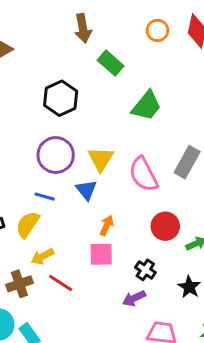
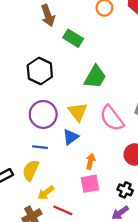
green trapezoid: (146, 106) -> (95, 77), moved
blue triangle: (86, 190) -> (71, 137), turned 42

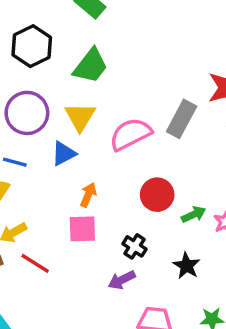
green trapezoid: (95, 77) -> (91, 66), moved
pink semicircle: (112, 118) -> (130, 134), turned 92

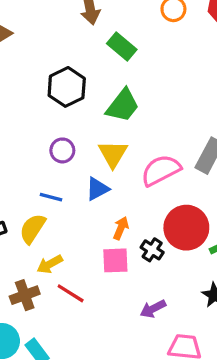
purple circle: (27, 113) -> (62, 150), size x0.6
red circle: (157, 195) -> (186, 228), size x1.4
black cross: (134, 246) -> (152, 250), moved

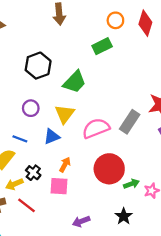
green rectangle: (122, 47) -> (102, 46), moved, turned -72
black cross: (152, 250) -> (33, 173), moved

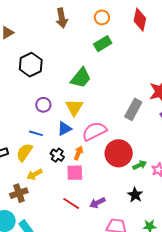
orange circle: (115, 20) -> (102, 17), moved
black hexagon: (38, 66) -> (31, 65), moved
pink semicircle: (96, 128) -> (94, 131), moved
black cross: (33, 173) -> (57, 155), moved
red line: (27, 205) -> (71, 204), moved

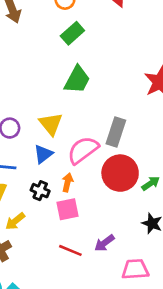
green trapezoid: (81, 78) -> (77, 80), moved
gray rectangle: (133, 109) -> (116, 132), moved

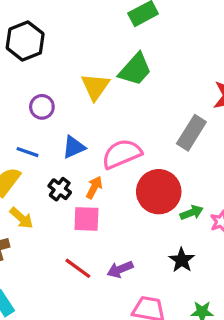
yellow triangle: (51, 124) -> (95, 87), moved
gray rectangle: (116, 132) -> (191, 133), moved
yellow arrow: (15, 221) -> (21, 218), turned -114

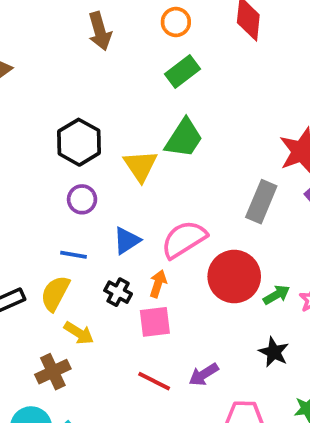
black hexagon: (25, 41) -> (79, 142), moved

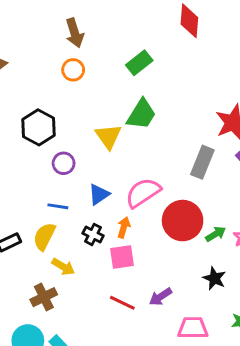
orange circle: (176, 22) -> (73, 70), moved
black hexagon: (79, 142) -> (38, 127), moved

